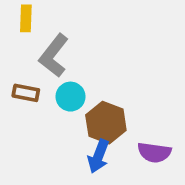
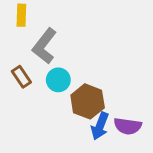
brown rectangle: (26, 93) -> (21, 77), turned 45
blue arrow: (98, 156) -> (100, 126), moved

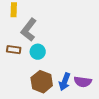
brown rectangle: (21, 77) -> (14, 50), turned -48
brown hexagon: (88, 101) -> (42, 82), moved

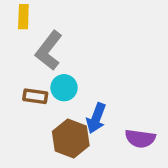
brown rectangle: (14, 50) -> (35, 96), moved
blue arrow: (65, 82) -> (96, 118), moved

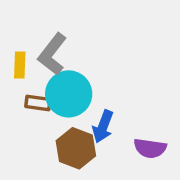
yellow rectangle: (23, 17) -> (20, 65), moved
cyan circle: (64, 88) -> (69, 94), size x1.6

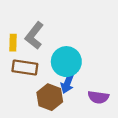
cyan circle: (69, 94) -> (66, 62), moved
brown rectangle: (38, 103) -> (25, 68), size x1.5

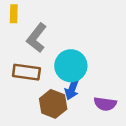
yellow rectangle: (13, 43) -> (14, 14), moved

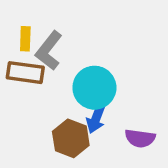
yellow rectangle: (14, 14) -> (25, 39), moved
brown rectangle: (26, 72) -> (25, 73), moved

